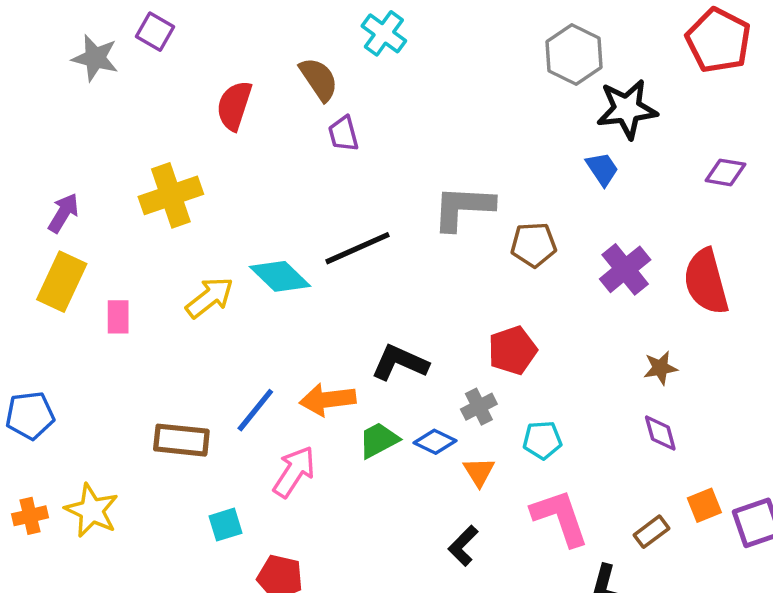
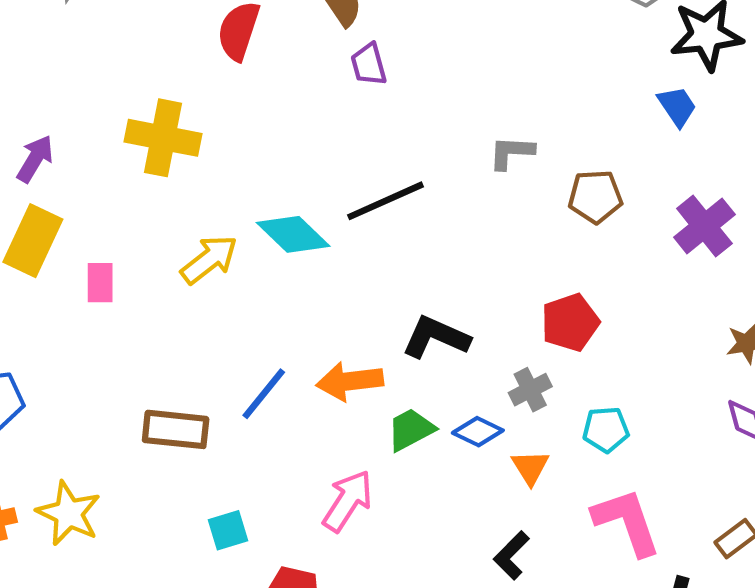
yellow cross: (171, 195) -> (163, 138), turned 30
gray L-shape: (463, 208) -> (511, 153), size x0.6
pink arrow: (294, 472) -> (348, 501), moved

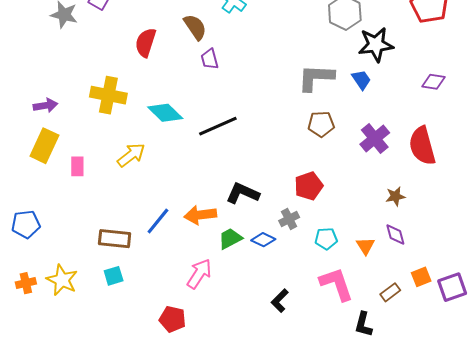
gray L-shape: (511, 153) -> (316, 78), moved, size x1.6
purple arrow: (35, 159) -> (45, 105), turned 50
cyan diamond: (293, 234) -> (165, 113), moved
orange triangle: (530, 467) -> (365, 246), moved
cyan square: (228, 530) -> (114, 276), moved

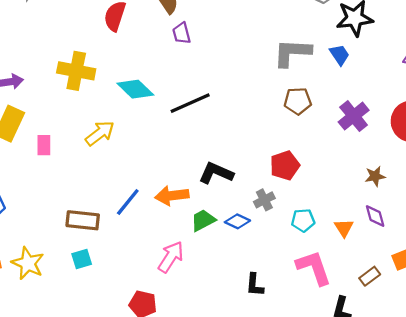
black L-shape: (280, 301) -> (255, 285), turned -40

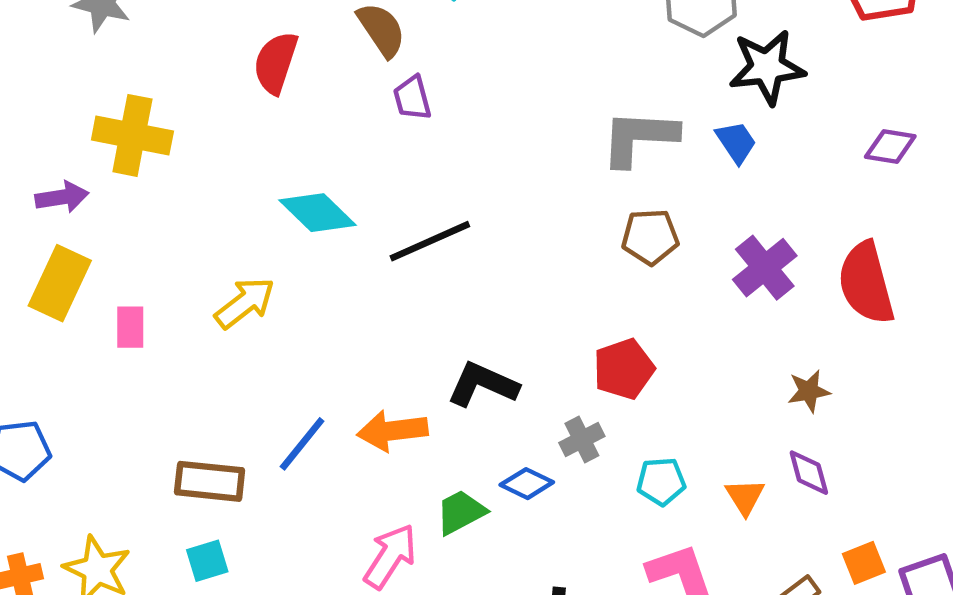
yellow cross: (76, 71) -> (132, 135), moved
green trapezoid: (203, 220) -> (461, 512), moved

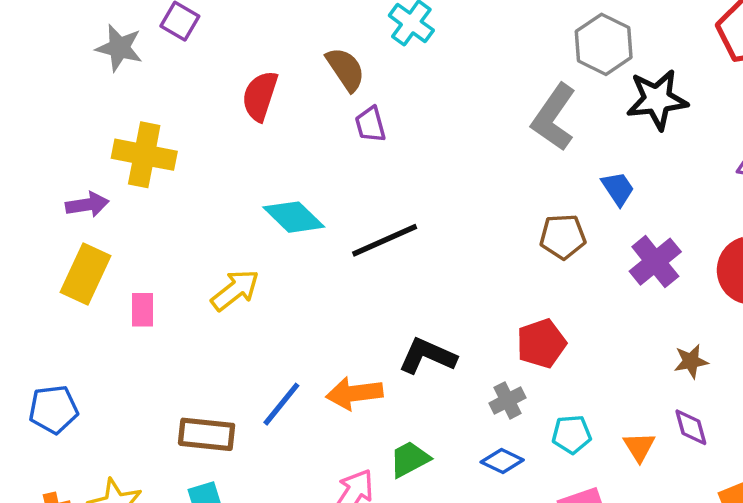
gray L-shape: (639, 138) -> (554, 117), moved, turned -58
blue trapezoid: (736, 142) -> (618, 189), moved
blue diamond: (527, 484) -> (502, 461), moved

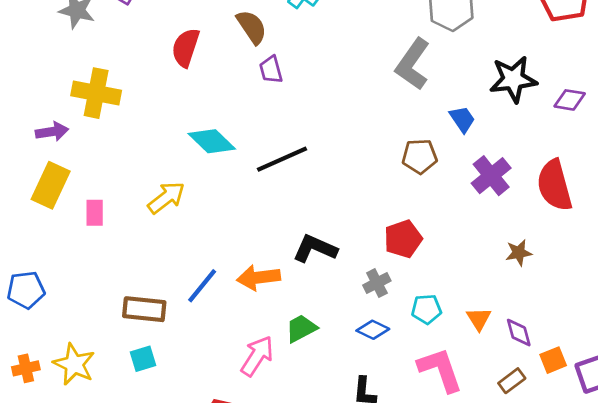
black star: (657, 100) -> (513, 79), moved
purple diamond: (691, 427) -> (519, 333), moved

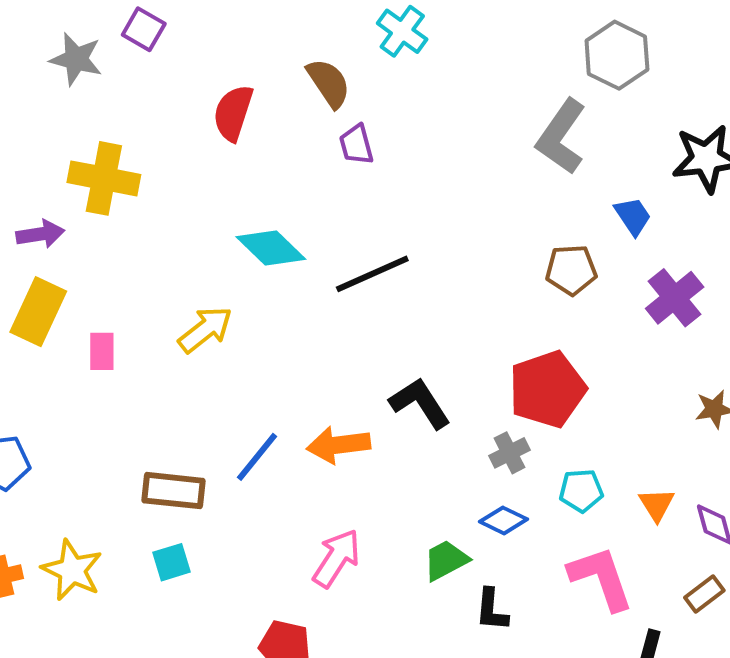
red pentagon: (403, 239) -> (547, 389), size x1.4
black L-shape: (315, 249) -> (420, 403), turned 33
green trapezoid: (301, 328) -> (446, 560), moved

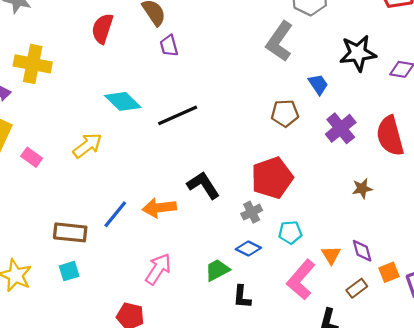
pink rectangle: (102, 351) -> (32, 157), turned -54
orange triangle: (657, 505) -> (331, 255), moved
pink L-shape: (601, 578) -> (301, 280), turned -120

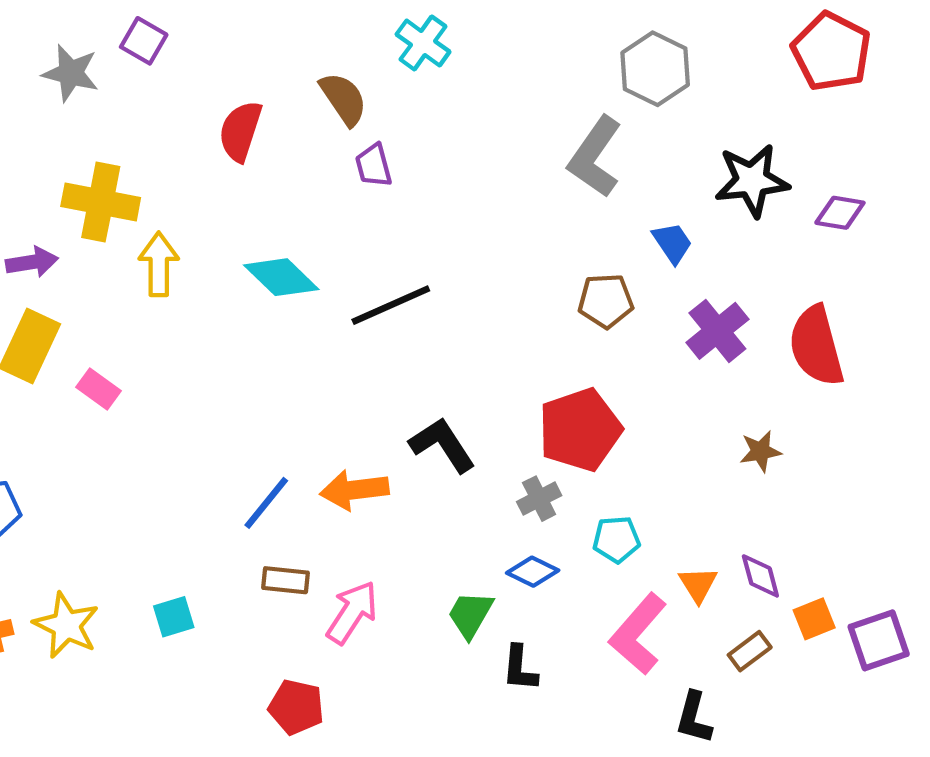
yellow arrow: (87, 145) -> (159, 264), moved, turned -52
brown rectangle: (70, 232) -> (286, 580), moved, size x0.7
green trapezoid: (217, 270) -> (470, 615), turned -32

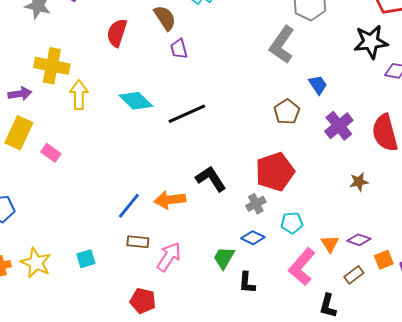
black star: (752, 181) -> (371, 42), moved
brown pentagon: (606, 301) -> (287, 112), turned -30
purple diamond: (760, 576) -> (359, 240), turned -55

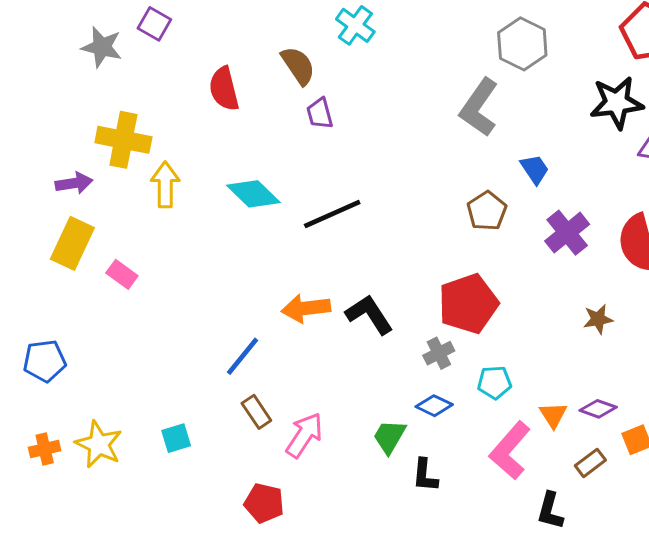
red semicircle: (117, 33) -> (224, 89), turned -32
orange arrow: (170, 200) -> (306, 308), moved
brown rectangle: (138, 242) -> (256, 412), turned 50

